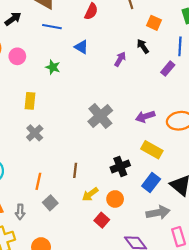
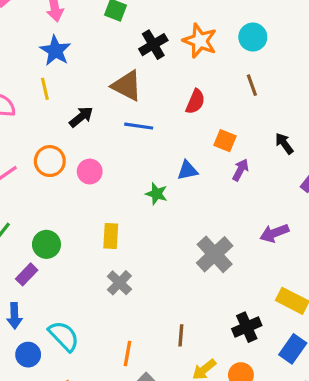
orange square: (154, 23) -> (225, 141), moved
black arrow: (143, 46) -> (284, 144), moved
blue triangle: (81, 47) -> (188, 170), moved, turned -40
green star: (53, 67) -> (157, 194), moved
purple arrow: (145, 116) -> (274, 233), moved

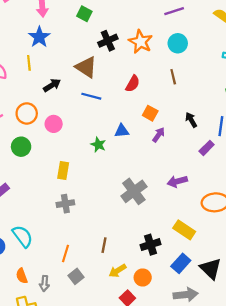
green circle: (46, 244) -> (21, 147), moved
gray cross: (119, 283) -> (65, 204), turned 30

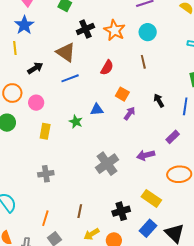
blue line: (91, 96) -> (70, 78), turned -36
purple rectangle: (207, 148) -> (173, 137), moved
yellow rectangle: (63, 170) -> (45, 131), moved

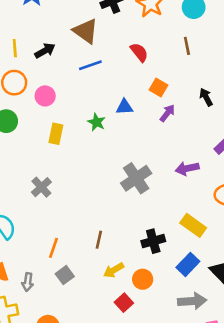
yellow line: (15, 48) -> (15, 48), moved
red semicircle: (107, 68) -> (139, 52), turned -70
gray cross: (46, 174) -> (41, 187), moved, turned -35

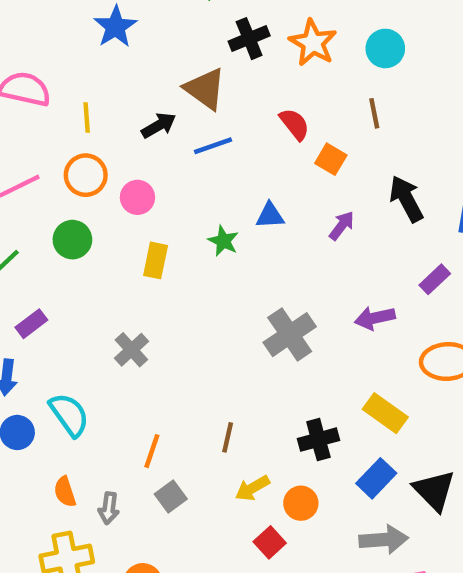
black arrow: (45, 51) -> (159, 125), moved
orange square: (158, 88) -> (331, 159), moved
black arrow: (206, 97) -> (406, 199), size x1.5

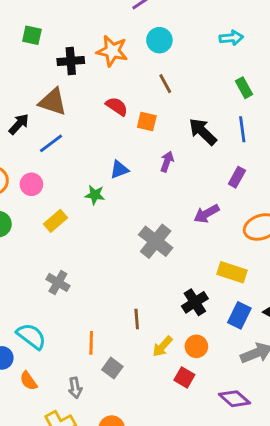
black cross: (249, 39) -> (71, 61), turned 35
black arrow: (159, 125) -> (19, 124), moved
blue line: (213, 146) -> (51, 143), moved
yellow rectangle: (156, 260) -> (56, 221), turned 55
orange semicircle: (65, 492) -> (29, 381), moved

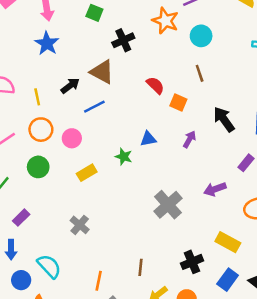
orange star: (112, 51) -> (165, 21), moved
black cross: (71, 61) -> (123, 40), turned -30

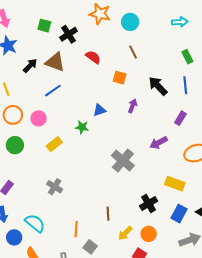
green square: (94, 13) -> (44, 26), moved
red semicircle: (155, 85) -> (93, 57), moved
black arrow: (70, 86) -> (30, 66), moved

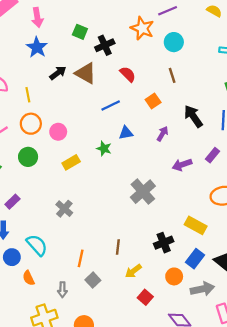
orange square: (120, 78) -> (153, 101), turned 32
blue line: (53, 91) -> (111, 106), moved
purple arrow: (159, 143) -> (182, 165), moved
orange circle: (149, 234) -> (174, 276), moved

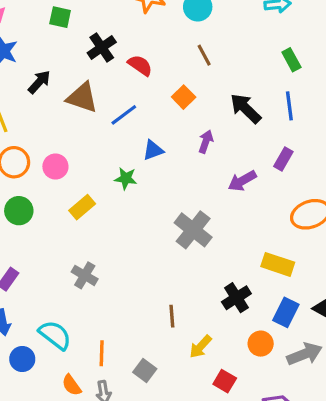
black cross: (105, 45) -> (102, 47), moved
brown triangle: (86, 73) -> (82, 98), moved
orange line: (81, 258) -> (102, 353), moved
orange semicircle: (29, 278) -> (72, 385), moved

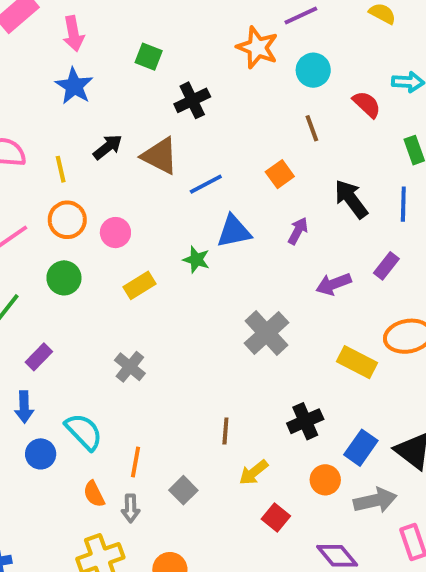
red semicircle: (140, 65) -> (367, 104), moved
black arrow: (39, 82) -> (108, 147), moved
blue triangle: (153, 150) -> (234, 231), size x1.4
yellow rectangle: (278, 264) -> (357, 362), moved

